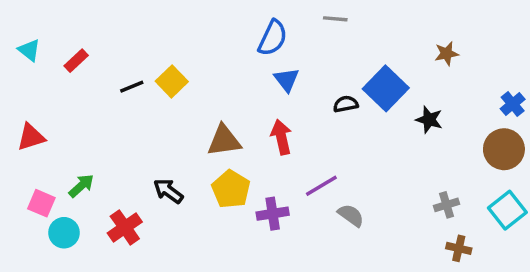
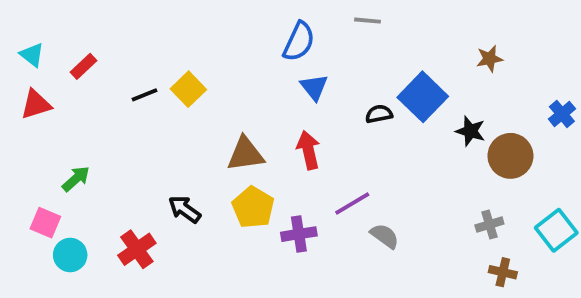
red triangle: (31, 137) -> (36, 104), moved
brown circle: (504, 149) -> (510, 156), moved
green arrow: (81, 186) -> (76, 179), moved

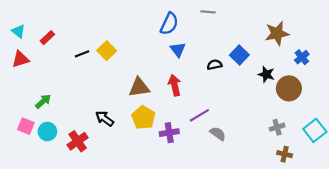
brown star: (489, 59) -> (277, 33), size x1.6
blue square: (423, 97) -> (239, 55), size x0.7
blue cross: (562, 114) -> (302, 57), moved
cyan circle: (70, 255) -> (47, 132), moved

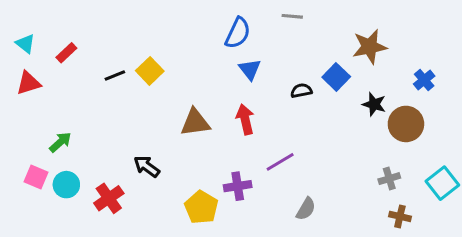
brown star: (277, 33) -> (370, 47), moved
yellow pentagon: (143, 117) -> (201, 207), moved
gray semicircle: (218, 134) -> (306, 209), moved, turned 84

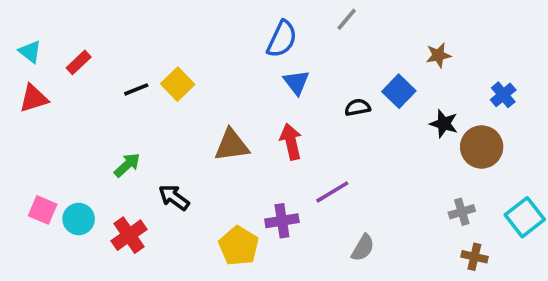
gray line: (292, 16) -> (347, 19), turned -55
brown star: (370, 47) -> (438, 55), size x0.6
green arrow: (60, 142) -> (127, 165), moved

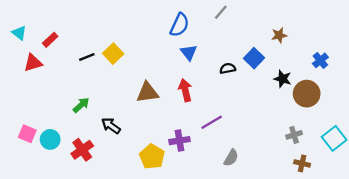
red triangle: (34, 98) -> (33, 63), moved

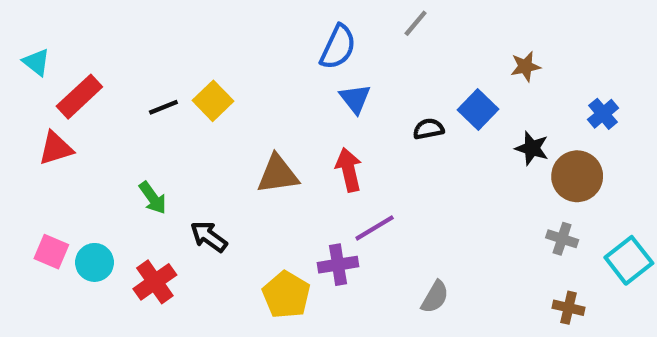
red rectangle: (50, 40) -> (79, 97), moved, size x1.5
red triangle: (33, 63) -> (56, 148), moved
green arrow: (81, 105) -> (153, 198), turned 96
purple line: (212, 122) -> (375, 228), moved
gray cross: (294, 135) -> (562, 239), moved, turned 35

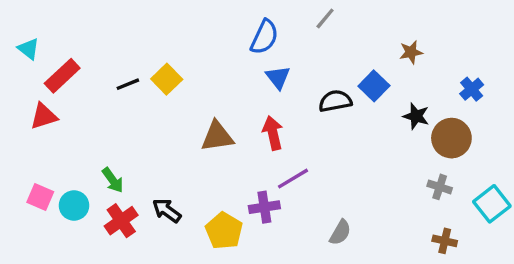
black semicircle: (428, 129) -> (335, 101), size x1.4
green arrow: (153, 198) -> (113, 180), moved
black arrow: (209, 237) -> (167, 211), moved

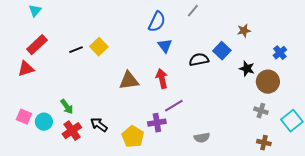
cyan triangle: (29, 49) -> (35, 11), moved, turned 32
gray semicircle: (340, 232) -> (202, 138), turned 49

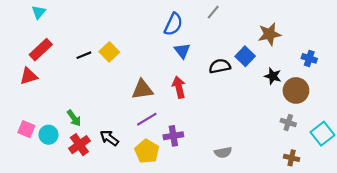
brown star: (244, 31) -> (269, 34), size x1.5
blue cross: (280, 53) -> (309, 58), turned -32
purple line: (174, 106) -> (147, 119), moved

